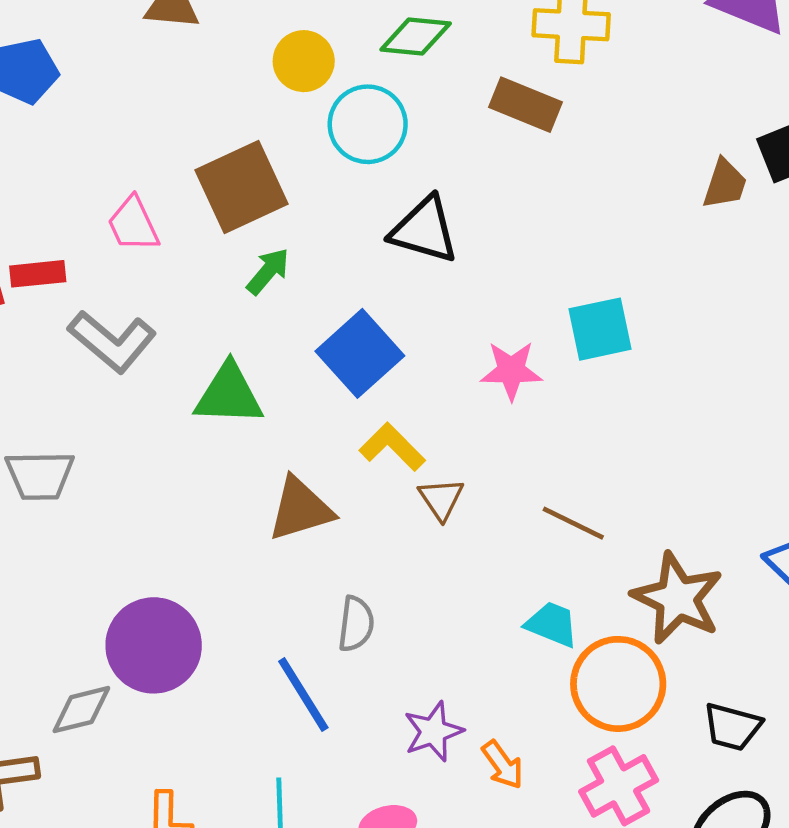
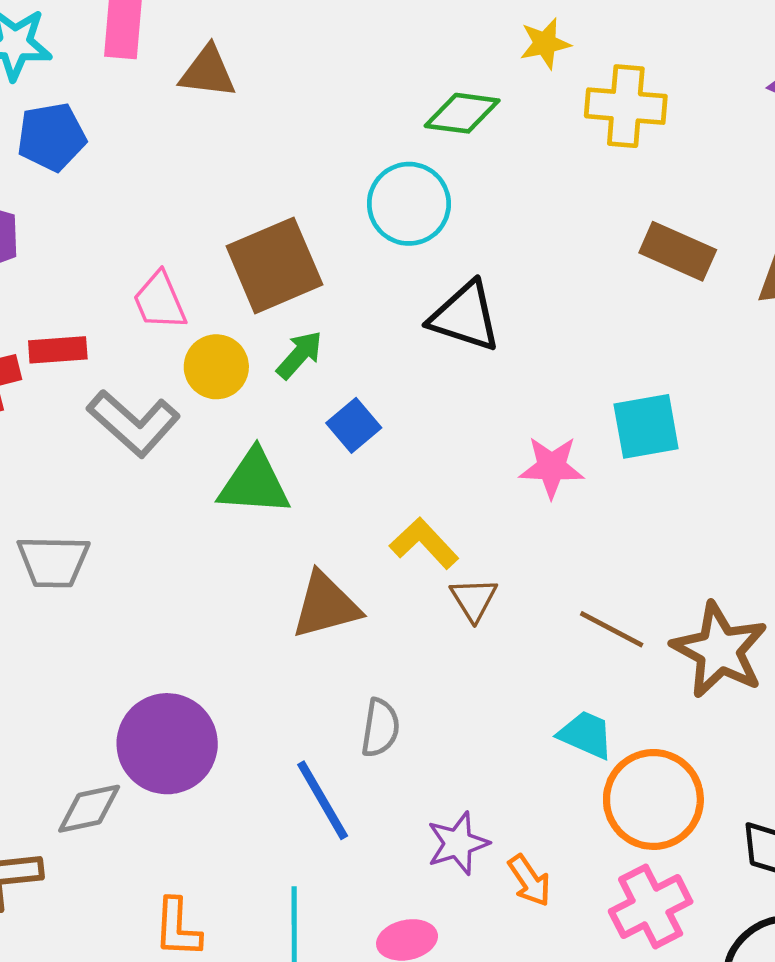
yellow circle: (304, 61) -> (216, 367), moved
brown rectangle: (525, 105) -> (678, 251), moved
blue square: (360, 353) -> (354, 425), moved, size x0.6
brown star: (678, 598) -> (720, 650), moved

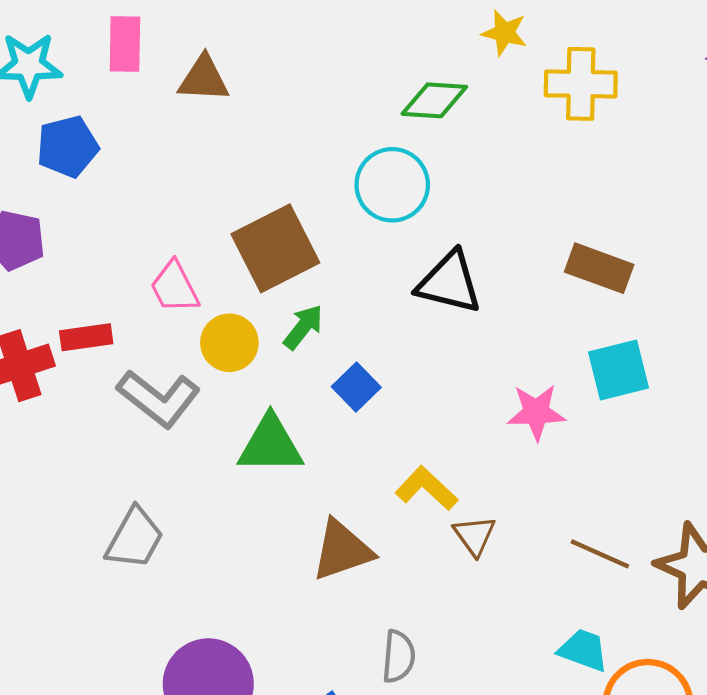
yellow star: (545, 44) -> (504, 33), turned 30
brown rectangle: (678, 251) -> (599, 268), moved
gray trapezoid: (53, 561) -> (135, 538), moved, turned -58

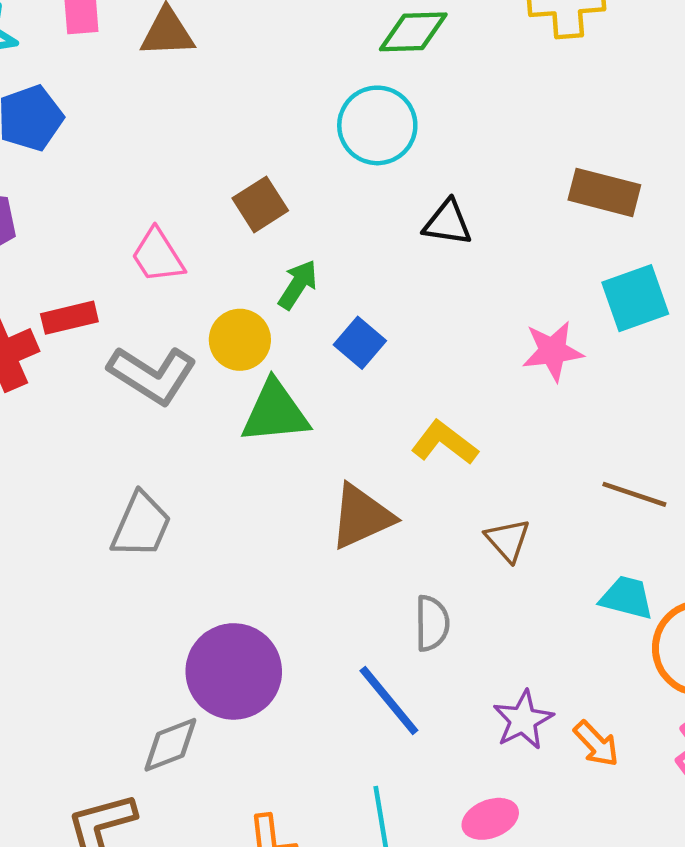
brown square: (275, 248) -> (260, 204), size x0.6
black triangle: (449, 282) -> (448, 223), size x0.7
yellow circle: (229, 343) -> (240, 340), moved
brown triangle: (474, 536) -> (508, 540), moved

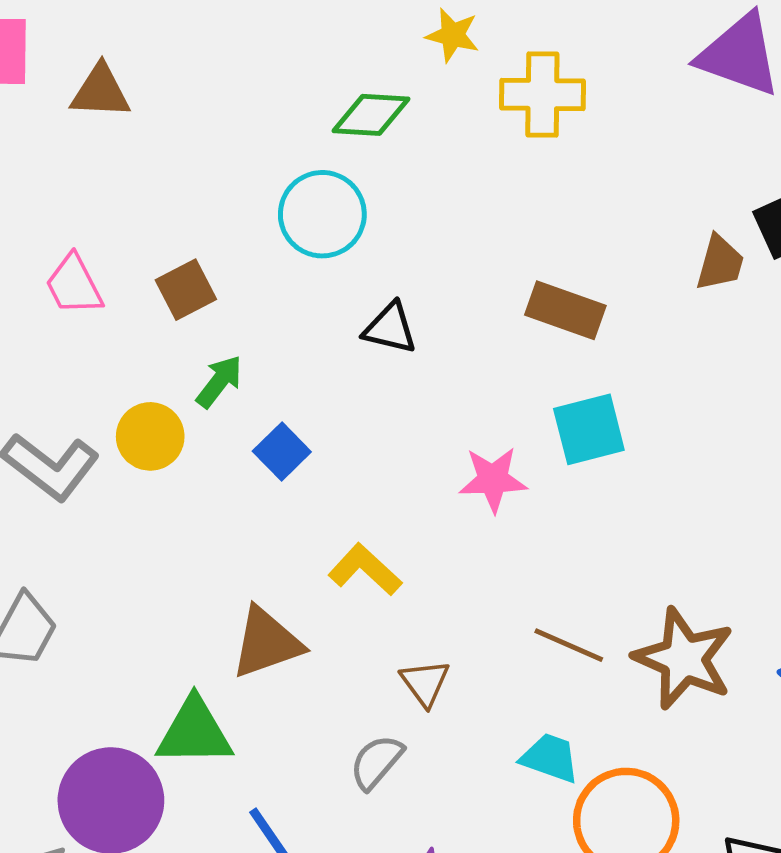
pink trapezoid: (158, 256) -> (74, 285), moved
green triangle: (275, 412) -> (194, 732), moved
gray semicircle: (432, 623) -> (376, 762), moved, turned -144

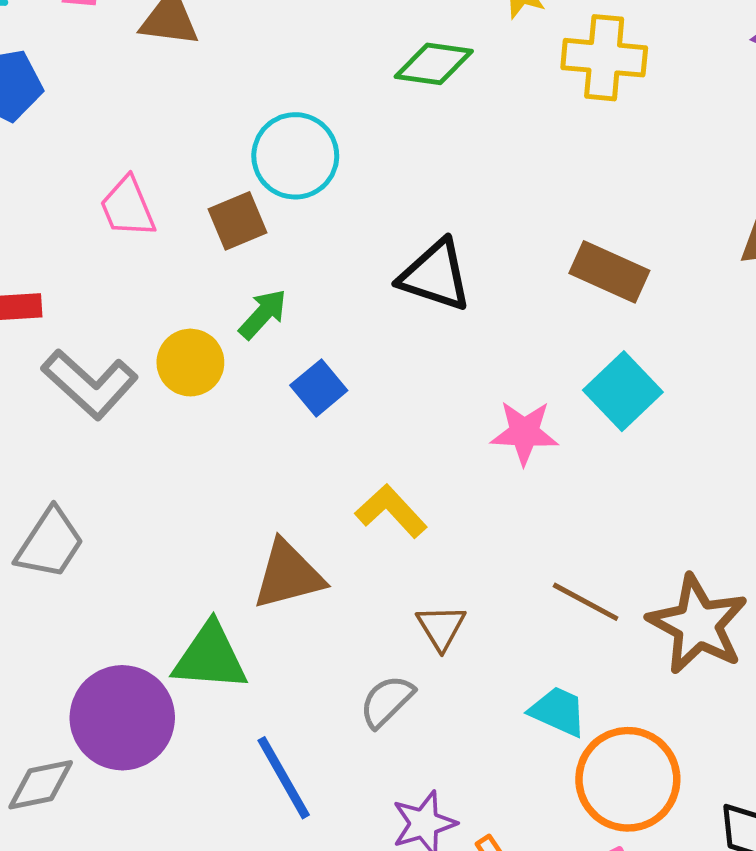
cyan circle: (322, 214) -> (295, 156), moved
black triangle: (390, 328) -> (435, 275), size x1.4
cyan square: (589, 429) -> (623, 391), turned -34

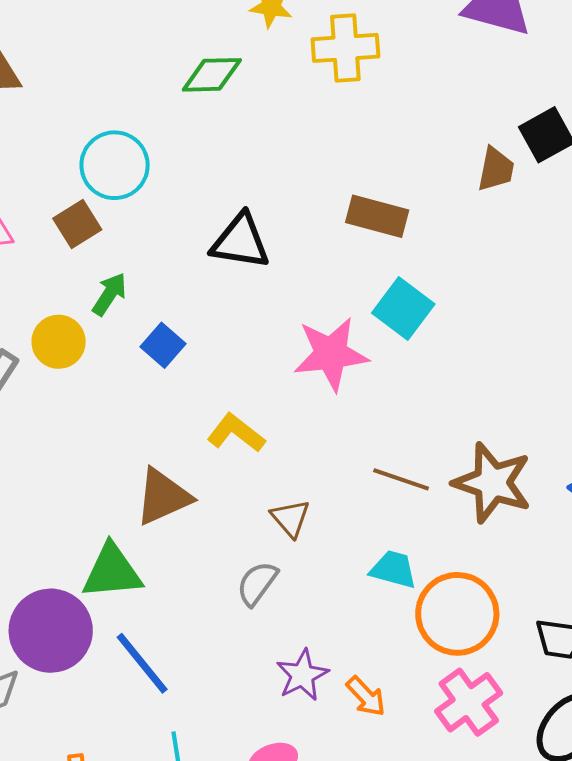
pink star: (524, 433) -> (331, 354), size x1.4
blue line: (284, 778) -> (142, 663), moved

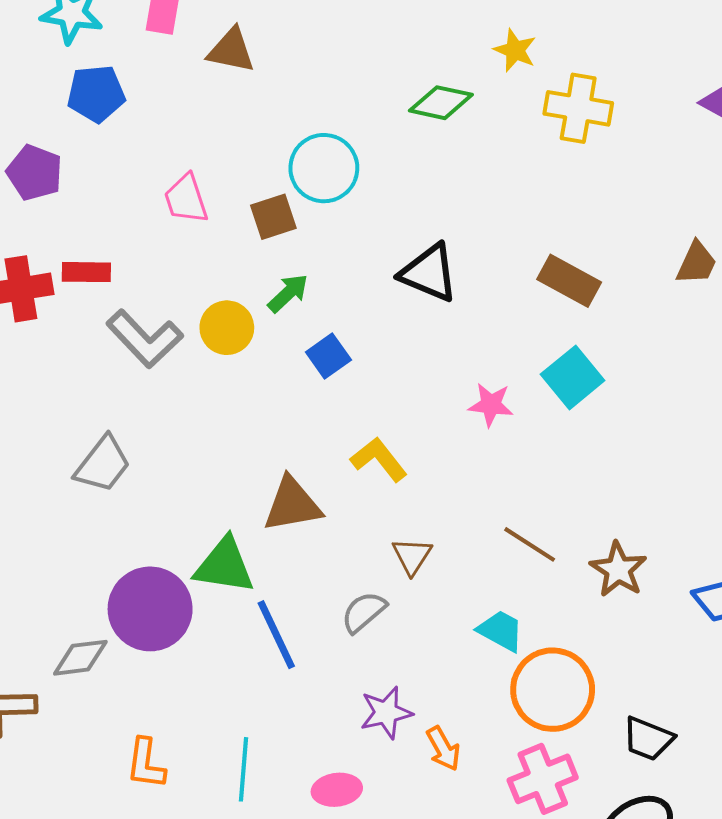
pink star: (331, 354) -> (491, 405), size x0.6
brown star: (492, 483) -> (618, 569), size x0.7
blue line: (142, 663) -> (276, 635), moved

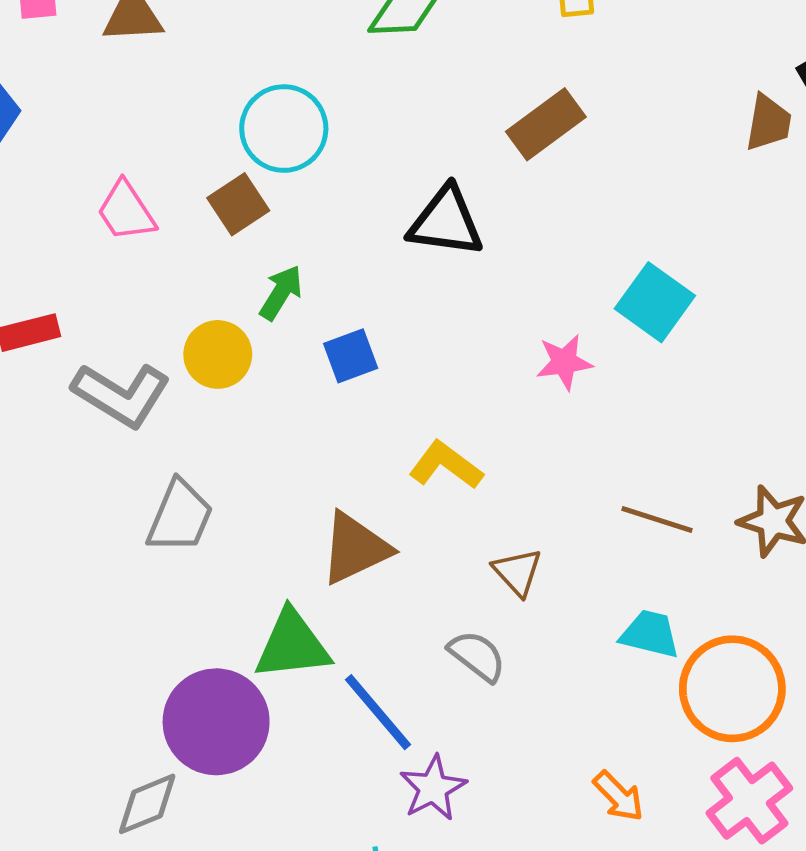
brown rectangle: (569, 281) -> (546, 124), moved, turned -50
blue square: (328, 356) -> (351, 356), turned 30
gray trapezoid: (103, 464) -> (180, 517), moved
gray semicircle: (364, 612) -> (477, 656), turned 93
purple star: (386, 713) -> (433, 788), moved

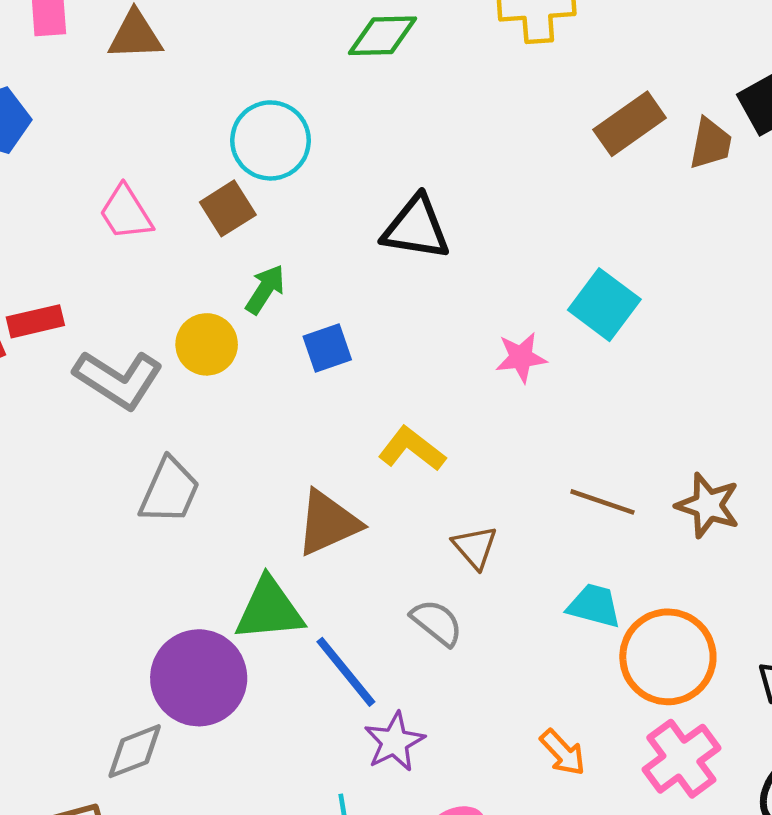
brown rectangle: (546, 124) -> (630, 124), moved

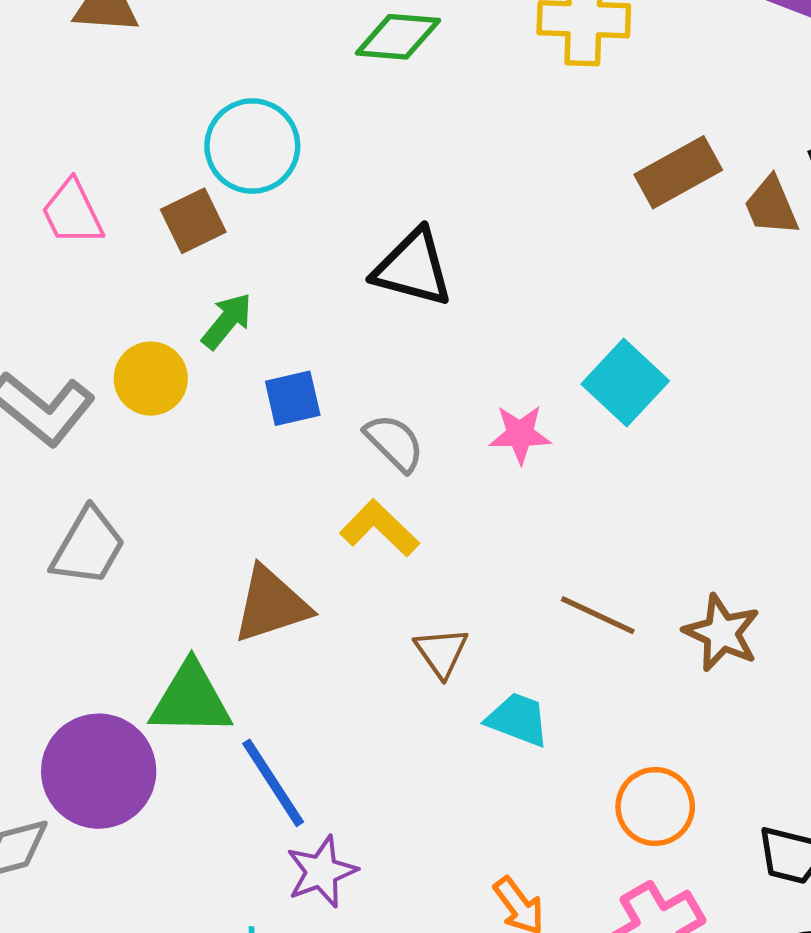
brown trapezoid: (711, 144) -> (771, 206), turned 140
cyan trapezoid: (594, 606) -> (518, 719), moved
gray semicircle: (437, 623) -> (394, 443), moved
orange circle: (668, 657) -> (655, 807), size x0.7

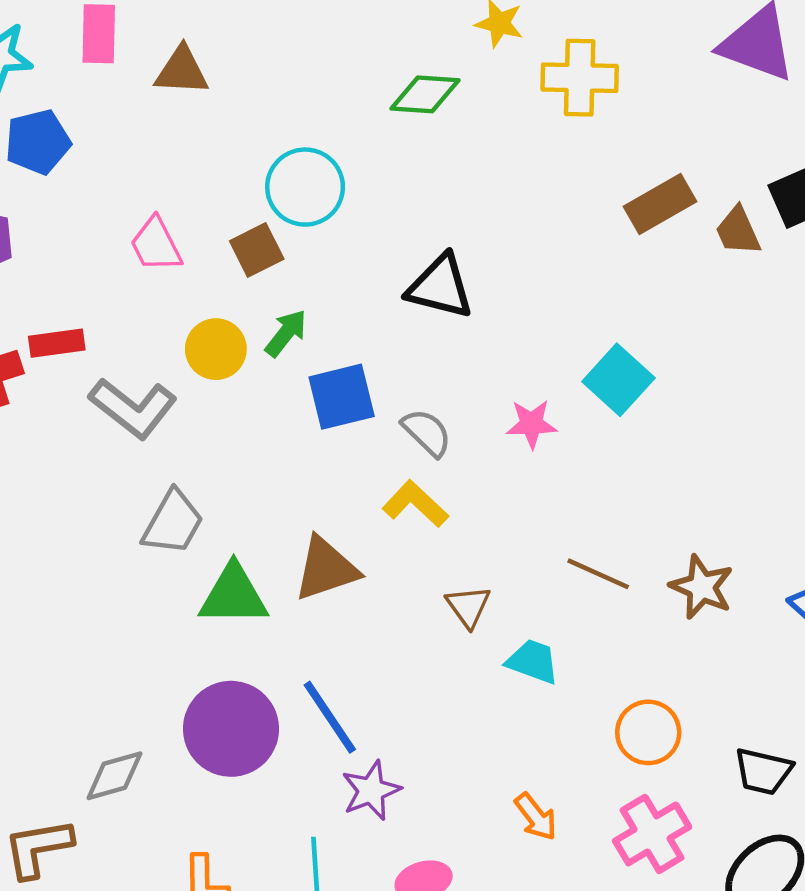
yellow circle: (151, 379) -> (216, 349), moved
blue square: (293, 398) -> (342, 397), size x1.4
green triangle: (191, 699) -> (234, 595), moved
purple circle: (99, 771) -> (231, 729), moved

